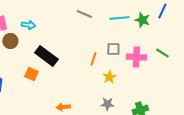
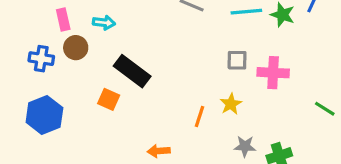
green line: (162, 53) -> (325, 109), moved
orange line: (93, 59) -> (199, 117), moved
gray star: (107, 104) -> (245, 146), moved

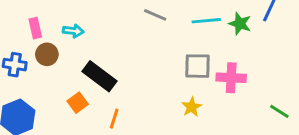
gray square: (237, 60) -> (198, 66), size x1.4
orange square: (109, 99) -> (78, 103), turned 30
orange line: (199, 117) -> (114, 119), moved

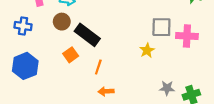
brown circle: (47, 54) -> (62, 22), moved
yellow star: (192, 107) -> (147, 50), moved

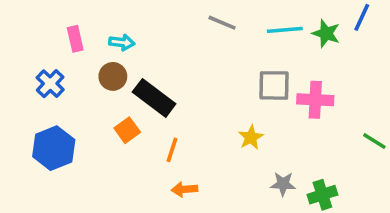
blue cross: (23, 26) -> (50, 84), turned 35
yellow star: (147, 50) -> (251, 137), moved

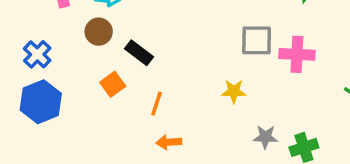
blue cross: (50, 84) -> (37, 54), moved
black rectangle: (154, 98) -> (139, 53), size x0.7
yellow star: (251, 137) -> (234, 91), turned 30

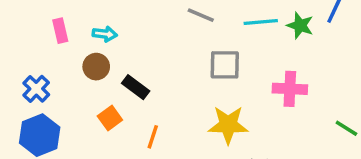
gray square: (257, 40) -> (225, 65), moved
yellow star: (234, 91) -> (228, 125), size x1.6

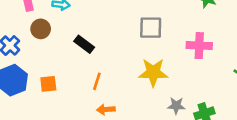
brown circle: (96, 67) -> (41, 29), moved
orange square: (110, 118) -> (48, 84), moved, turned 30

